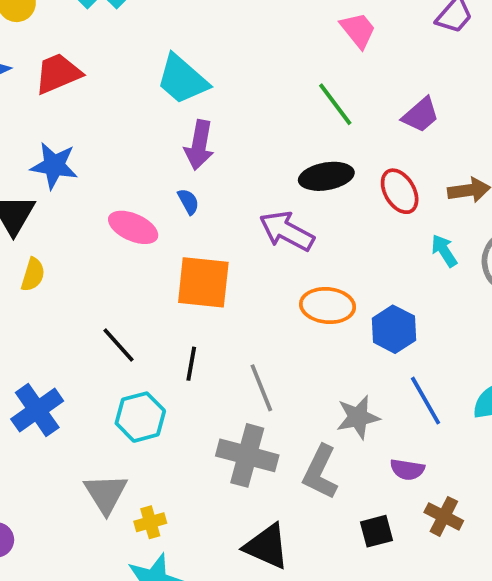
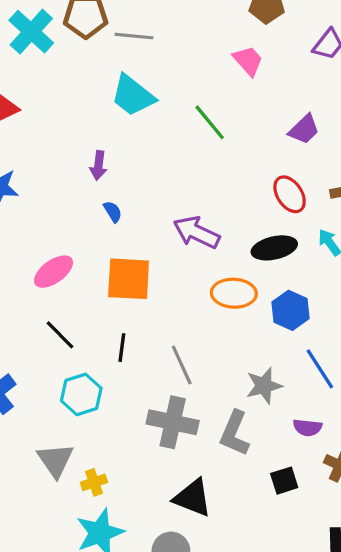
cyan trapezoid: (182, 79) -> (133, 96), moved
green line: (335, 104) -> (210, 122), moved
purple arrow: (199, 145) -> (98, 165), moved, size x0.7
black ellipse: (326, 176) -> (274, 248), moved
pink ellipse: (133, 227) -> (53, 272), moved, turned -57

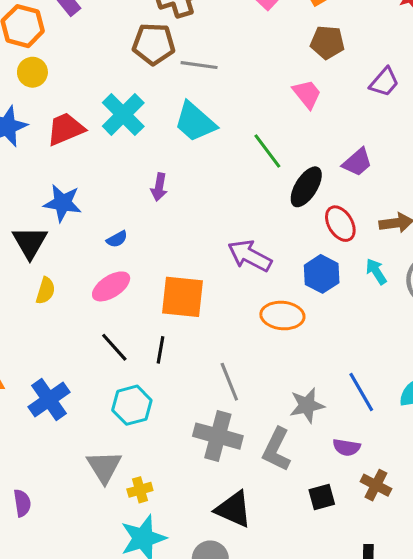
cyan cross: (31, 32) -> (123, 114), moved
blue semicircle: (113, 212) -> (117, 239), moved, turned 90
black ellipse: (274, 248) -> (306, 187), moved, turned -48
blue hexagon: (290, 310) -> (322, 274), moved
black line: (122, 348) -> (160, 350), moved

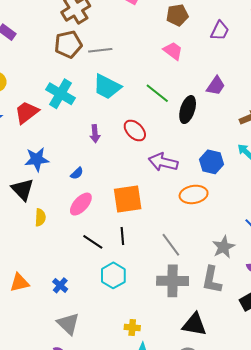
red ellipse: (340, 224) -> (135, 130), moved
blue cross: (49, 399) -> (60, 285), size x0.6
gray triangle: (104, 467) -> (68, 324), moved
yellow cross: (140, 490) -> (132, 327), turned 35

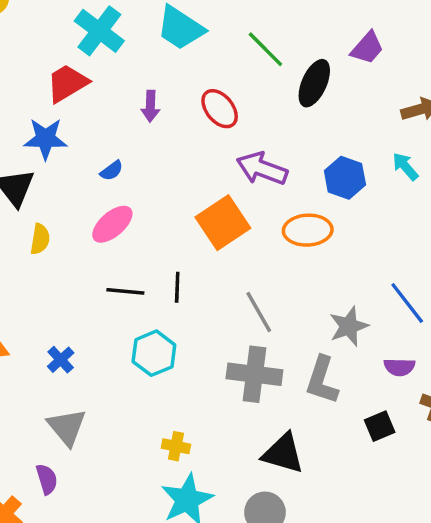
red trapezoid: (27, 112) -> (67, 83), moved
orange square: (128, 199) -> (223, 223), moved, turned -32
black line: (93, 242) -> (125, 291), turned -35

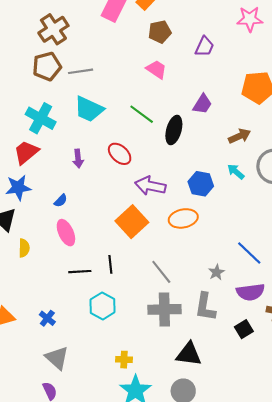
pink ellipse: (112, 224) -> (66, 233), turned -65
gray star: (349, 326) -> (216, 272), size x0.7
purple semicircle: (399, 367) -> (250, 292), size x1.5

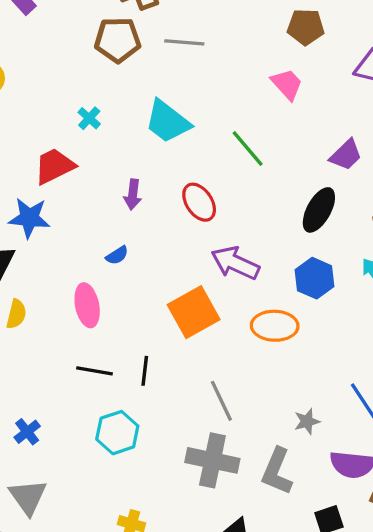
gray line: (81, 71) -> (184, 42), moved
cyan cross: (41, 118) -> (89, 118), size x0.5
black ellipse: (174, 130) -> (319, 210), moved
blue semicircle: (61, 201) -> (117, 255), moved

